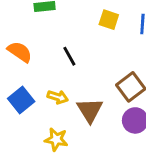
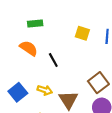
orange semicircle: (20, 52) -> (29, 48), moved

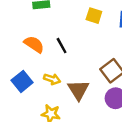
orange semicircle: (29, 48) -> (34, 44), moved

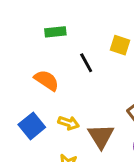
black line: (62, 46) -> (86, 63), moved

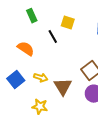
green rectangle: (55, 32) -> (32, 16), turned 72
yellow square: (120, 45) -> (68, 23), moved

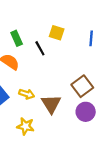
green rectangle: (32, 16) -> (17, 38), moved

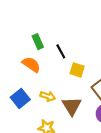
yellow square: (57, 33) -> (77, 70), moved

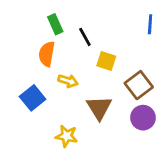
orange semicircle: (31, 64) -> (47, 54), turned -114
yellow arrow: (48, 96) -> (68, 81), moved

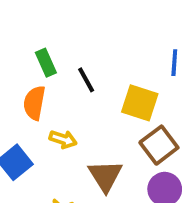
yellow square: (106, 61) -> (140, 103), moved, size x1.4

